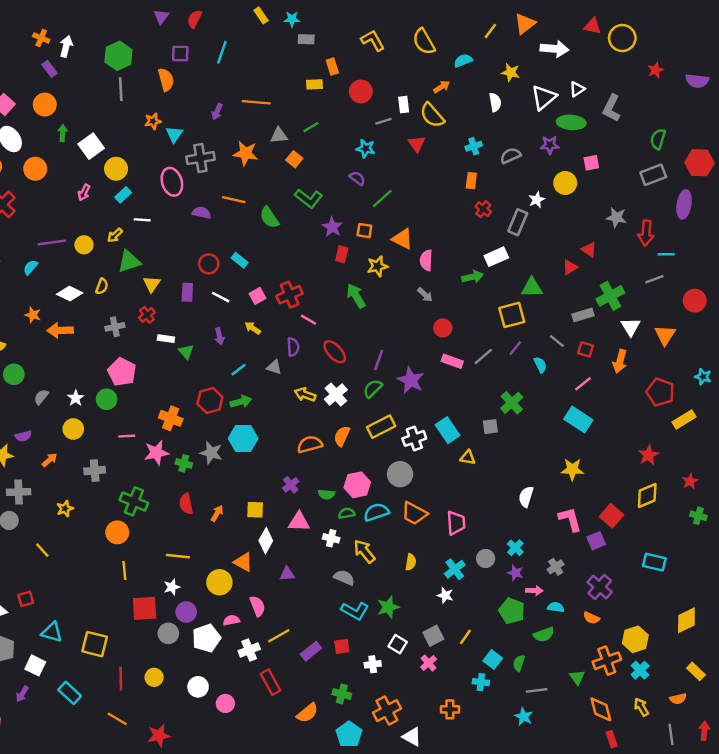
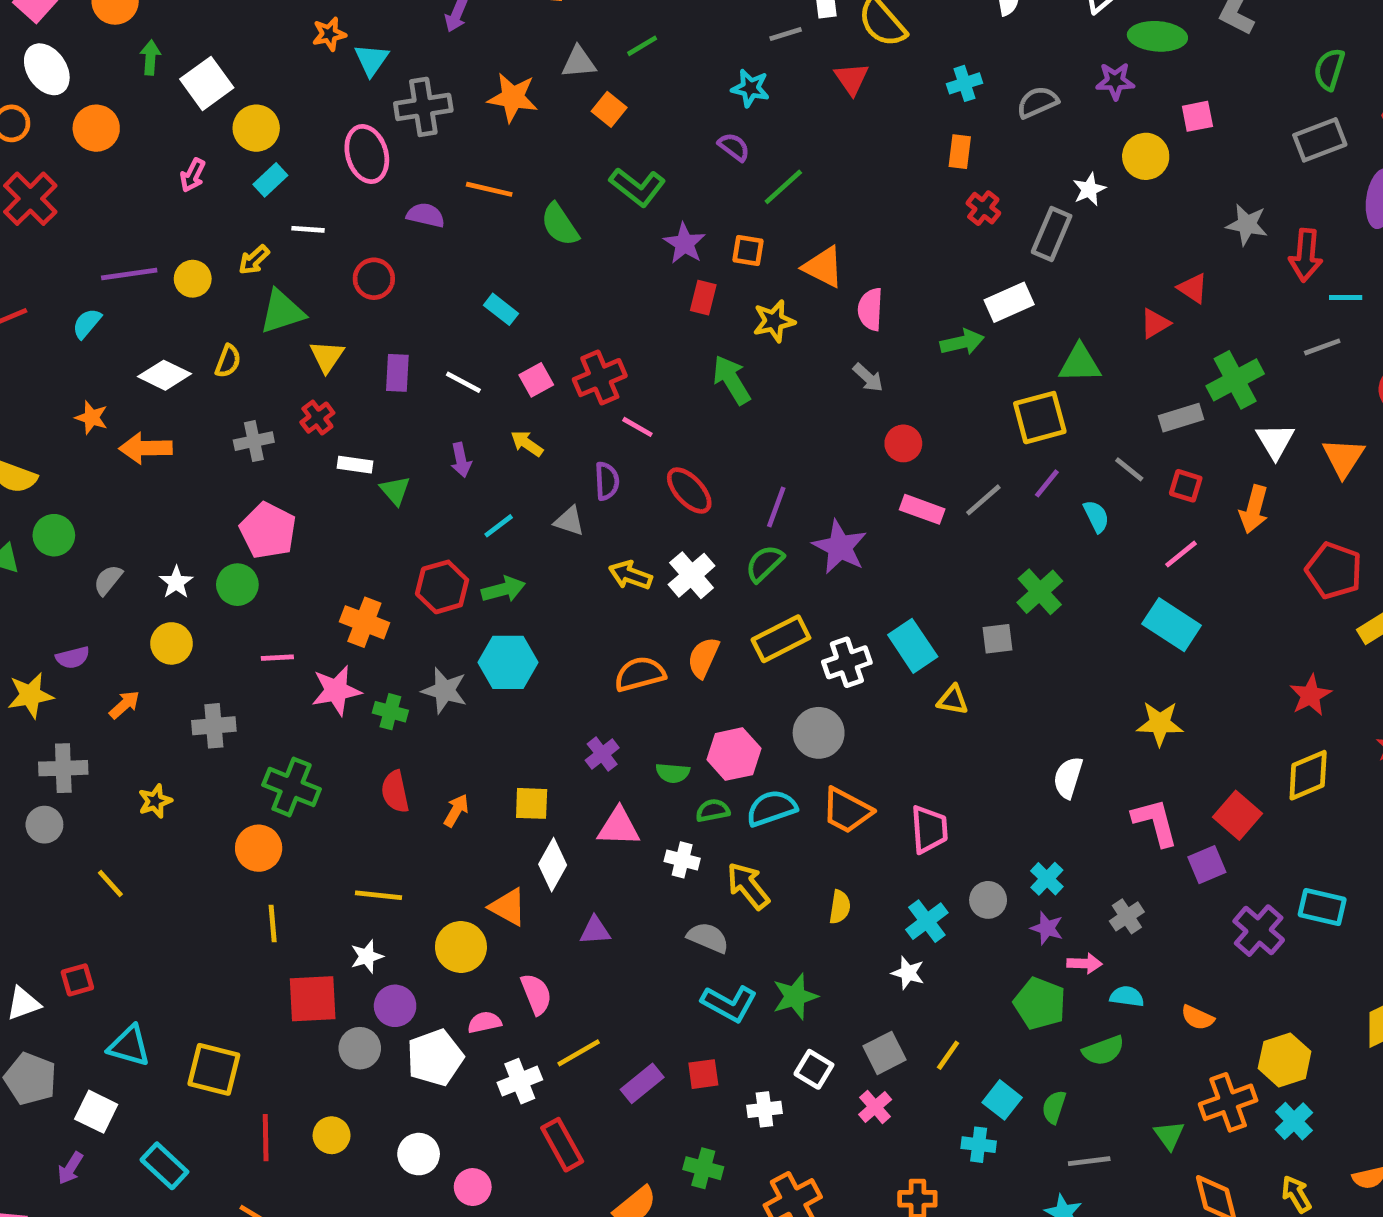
red circle: (209, 264) -> (374, 279), moved
purple cross: (600, 587) -> (1259, 931), moved

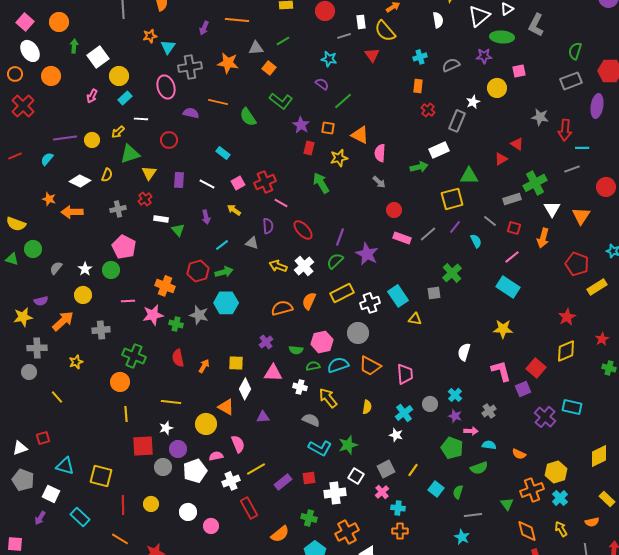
orange arrow: (124, 705) -> (63, 321), size x1.6
white cross: (764, 1109) -> (335, 493), size x1.5
cyan cross: (979, 1145) -> (398, 508), moved

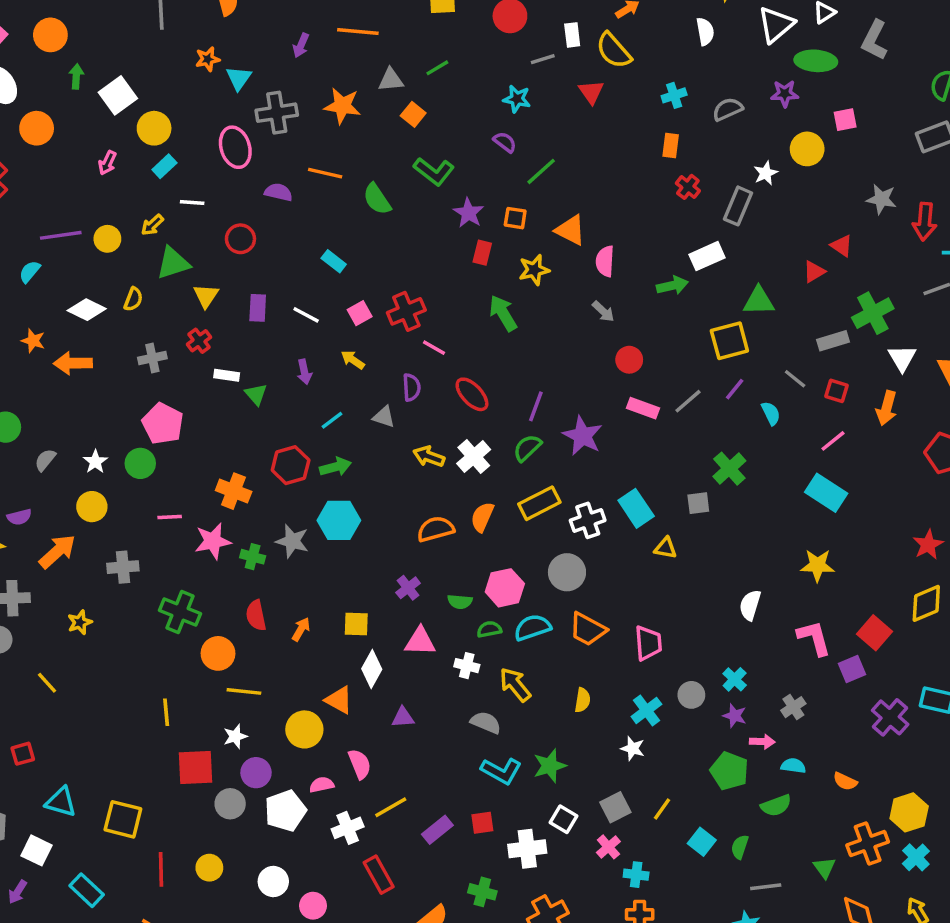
orange circle: (120, 382) -> (218, 653), moved

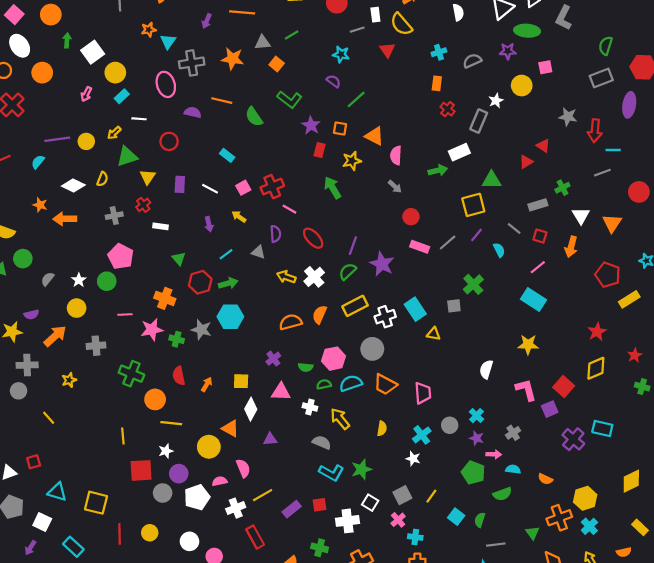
green cross: (873, 313) -> (563, 188), size x0.6
green triangle: (256, 394) -> (179, 259), moved

